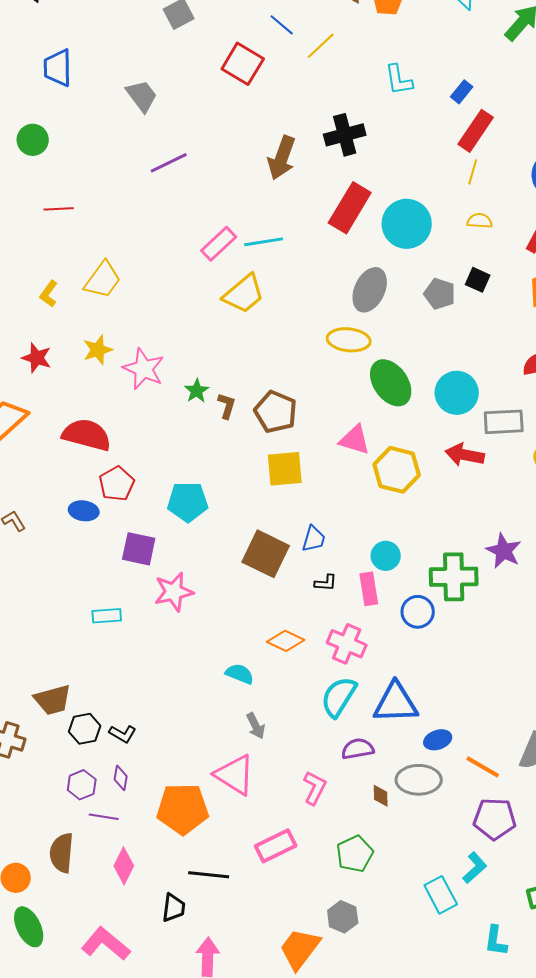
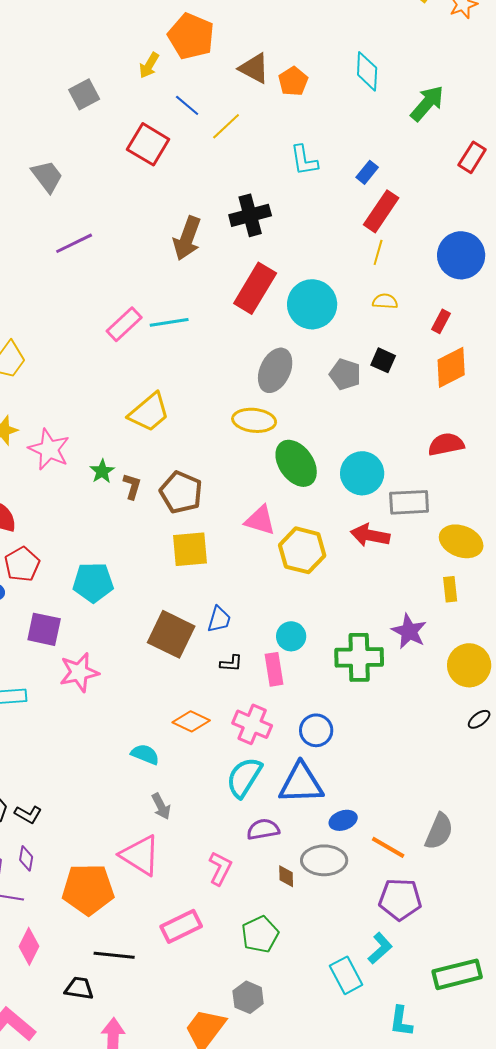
yellow trapezoid: (244, 294) -> (149, 412), moved
blue circle: (418, 612) -> (316, 730), moved
black trapezoid: (174, 908) -> (79, 988), turned -88

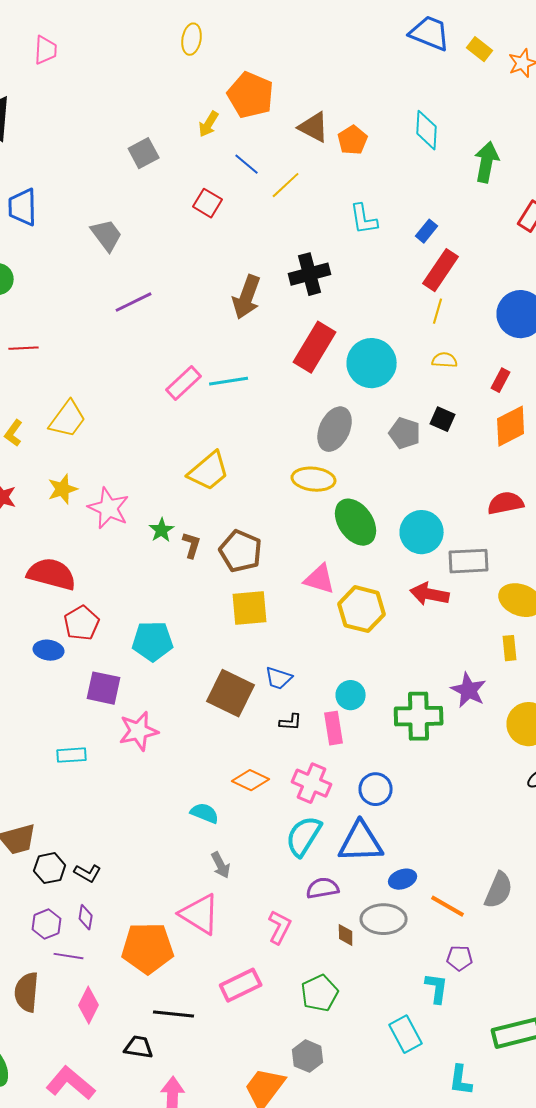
green arrow: (427, 103) -> (487, 162), turned -30
red square: (148, 144) -> (208, 203), size x0.7
blue trapezoid: (219, 619) -> (279, 678), turned 92
purple pentagon: (400, 899) -> (460, 958), size x0.6
cyan L-shape: (380, 948) -> (437, 988), moved, turned -40

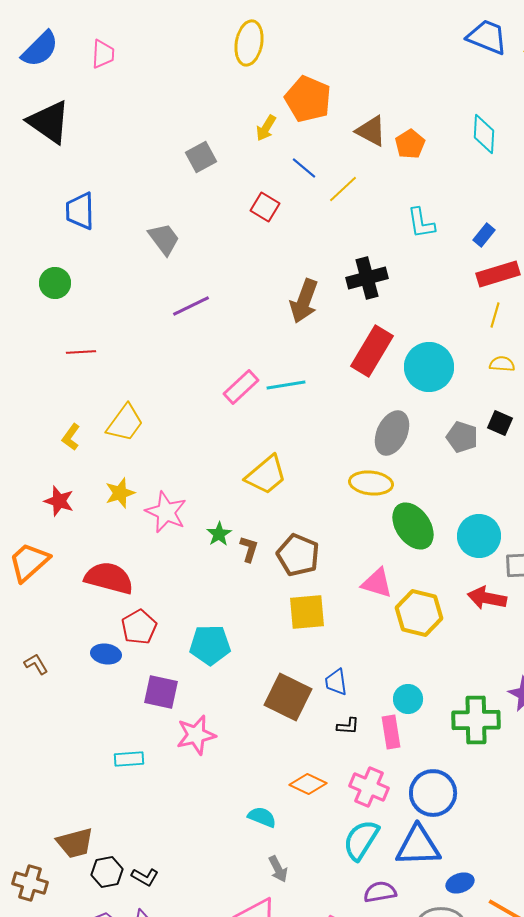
yellow ellipse: (192, 39) -> (249, 43), size x1.4
red rectangle: (441, 270) -> (498, 274), turned 39
blue trapezoid: (279, 678) -> (336, 682), turned 64
blue circle: (376, 789) -> (433, 793), size x1.4

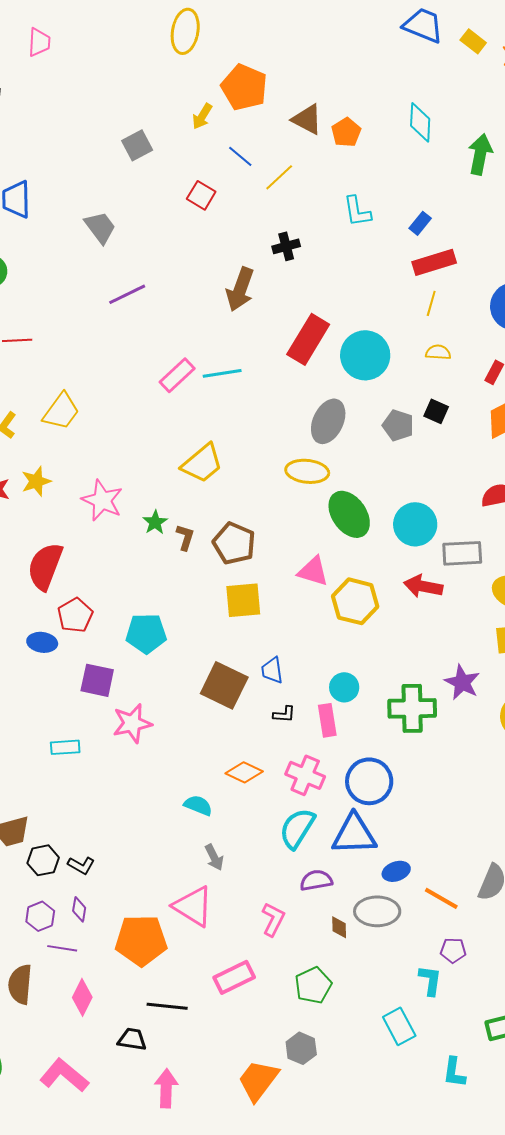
black cross: (367, 278) -> (286, 246), moved, size x0.7
yellow star: (120, 493) -> (36, 481), moved
red semicircle: (109, 578) -> (45, 566), turned -84

